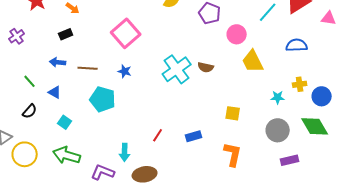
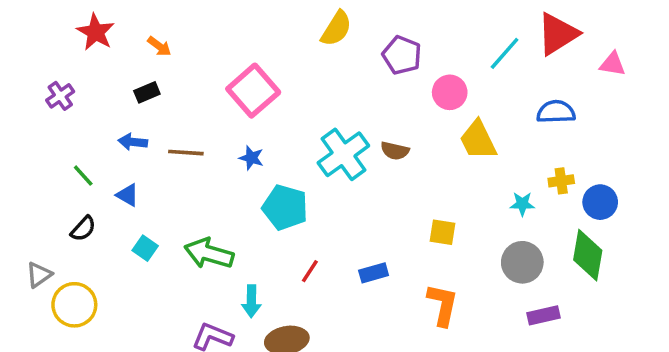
cyan pentagon: (103, 99) -> (285, 207), moved
green diamond: (315, 126) -> (588, 255), turned 40
green arrow: (67, 155) -> (209, 253), moved

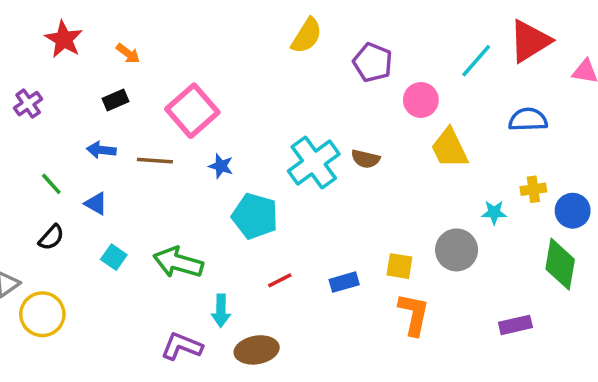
pink square: (253, 91) -> (192, 111), moved
yellow square: (443, 232) -> (399, 266), moved
gray circle: (522, 262) -> (457, 250), moved
red line: (310, 271) -> (280, 280), turned 30

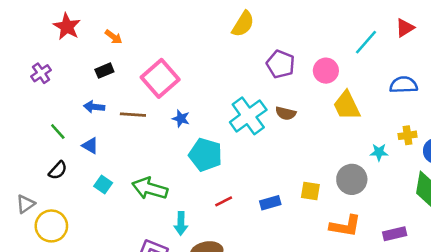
red triangle: (530, 41) -> (405, 28), size x0.6
purple pentagon: (373, 62) -> (281, 64), moved
orange L-shape: (414, 314) -> (345, 226), moved, turned 88

